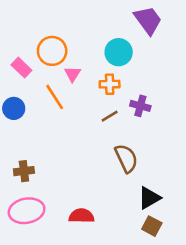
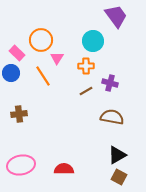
blue circle: (14, 108) -> (11, 73), moved
brown semicircle: (126, 158) -> (112, 117), moved, turned -55
brown cross: (24, 171) -> (19, 114), moved

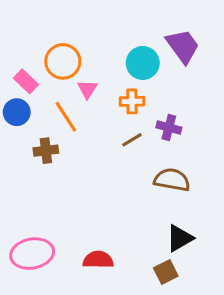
purple trapezoid: (116, 16) -> (183, 46), moved
brown cross: (19, 114) -> (46, 151), moved
brown square: (119, 177) -> (166, 272), moved, turned 35

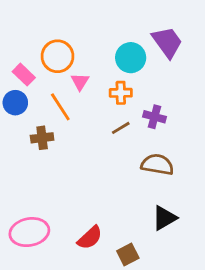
red semicircle: (98, 260) -> (90, 238), turned 136
brown square: (166, 272) -> (128, 255), moved

